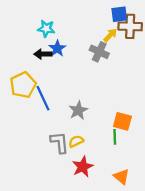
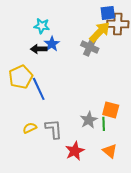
yellow arrow: (110, 35) -> (100, 32), size x1.6
gray star: (78, 110) -> (89, 120), moved
yellow semicircle: (76, 141) -> (30, 128), moved
orange triangle: (121, 177) -> (110, 151), moved

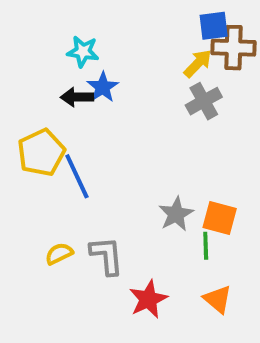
yellow arrow: (100, 32) -> (198, 63), size x0.7
gray cross: (90, 47) -> (204, 101), moved, turned 36
gray star: (89, 120) -> (176, 214), moved

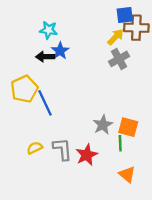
red star: (148, 299) -> (87, 155), moved

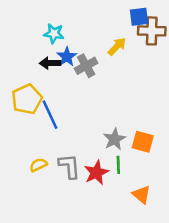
yellow arrow: (116, 37) -> (117, 46), moved
gray cross: (119, 59) -> (86, 66), moved
green line: (120, 143) -> (118, 165), moved

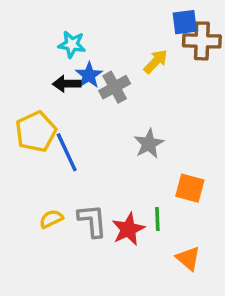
gray star: (114, 139) -> (149, 144), moved

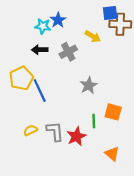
yellow arrow: (156, 61) -> (93, 36), turned 77
blue star: (89, 75) -> (58, 20), moved
green line: (157, 219) -> (94, 121), moved

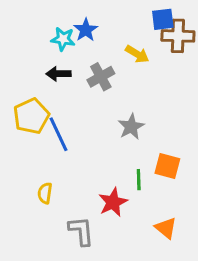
yellow semicircle: (31, 130) -> (45, 193), turned -56
gray L-shape: (55, 131) -> (81, 231), moved

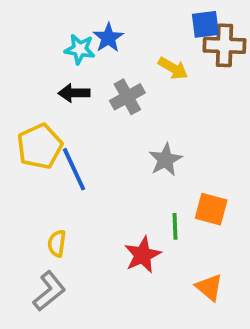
gray L-shape: (81, 231) -> (49, 291), moved, turned 56

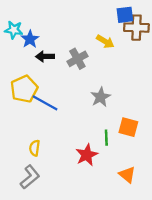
blue star: (108, 38) -> (30, 39), moved
cyan star: (80, 49) -> (14, 30), moved
blue line: (74, 169) -> (45, 103), turned -36

